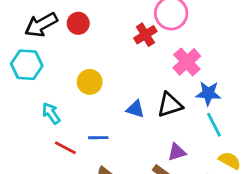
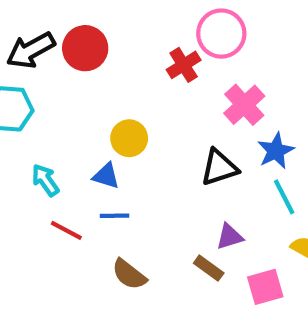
red circle: (78, 23) -> (85, 48), size x1.4
yellow circle: (90, 82) -> (129, 138), moved
blue star: (208, 93) -> (276, 151), turned -30
blue triangle: (135, 109) -> (106, 176), moved

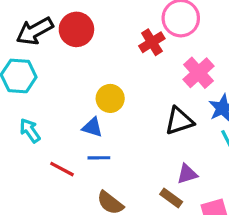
cyan arrow: (45, 180) -> (30, 131), moved

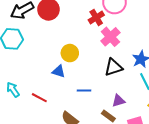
pink cross: (198, 73) -> (110, 37), moved
cyan arrow: (30, 131) -> (13, 90), moved
blue line: (99, 158) -> (84, 91), moved

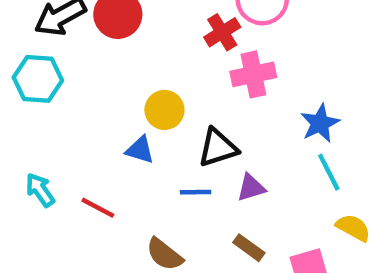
pink cross: (110, 37) -> (253, 74), turned 30
black triangle: (113, 67) -> (218, 148), moved
purple triangle: (119, 101) -> (251, 188), moved

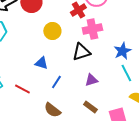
yellow circle: (164, 110) -> (52, 31), moved
black triangle: (218, 148) -> (81, 52), moved
blue line: (196, 192) -> (56, 82), moved, turned -56

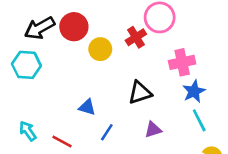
pink cross: (92, 29) -> (182, 62), moved
yellow circle: (52, 31) -> (100, 49), moved

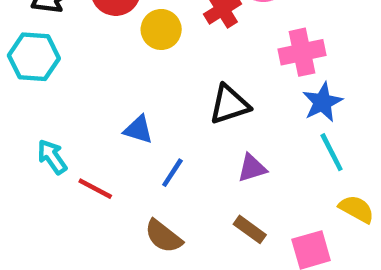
cyan arrow: (28, 131) -> (52, 157), moved

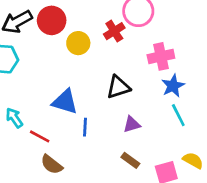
blue triangle: (138, 129) -> (65, 102), size x1.5
blue line: (172, 173) -> (85, 127), turned -30
yellow semicircle: (357, 209) -> (193, 160), moved
brown semicircle: (163, 236) -> (52, 164), moved

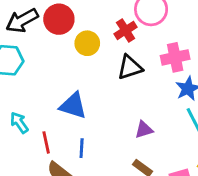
black triangle: (118, 87) -> (130, 67), moved
blue line: (85, 127) -> (82, 148), moved
red line: (40, 136) -> (46, 142), turned 50

